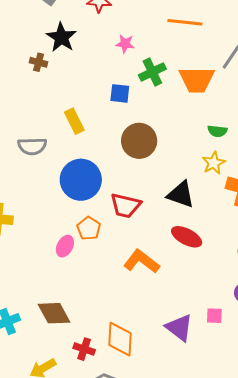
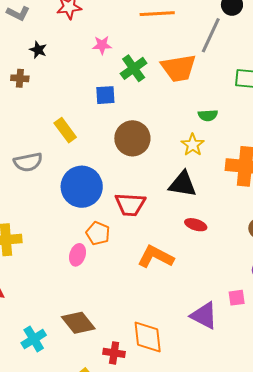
black star: (61, 37) -> (38, 50), size x0.6
yellow star: (214, 163) -> (193, 145), moved
red ellipse: (187, 237) -> (196, 225), size x0.7

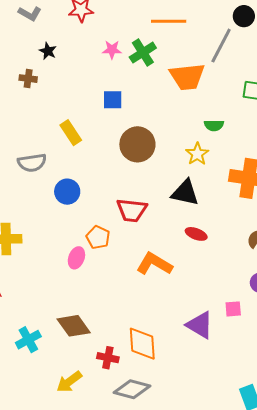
green cross: (134, 68) -> (143, 53), moved
blue circle: (82, 187) -> (67, 192), moved, size x0.6

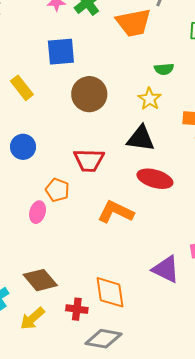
blue square: (113, 100) -> (61, 52), size x1.4
red ellipse: (196, 234) -> (155, 179), size x1.6
yellow arrow: (69, 382) -> (32, 319), moved

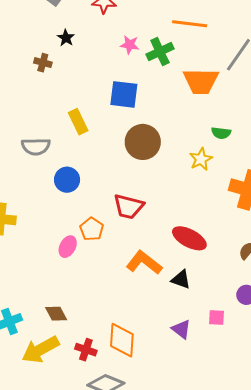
black triangle: (141, 138) -> (181, 280), moved, size x0.7
purple triangle: (166, 269) -> (181, 329), size x0.7
brown diamond: (40, 280) -> (56, 314), size x0.7
yellow arrow: (32, 319) -> (40, 350), size x1.4

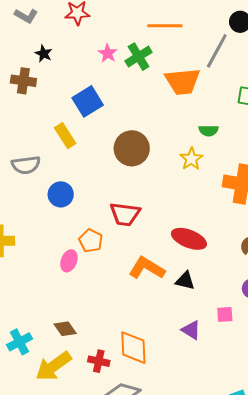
pink star: (130, 45) -> (108, 53), turned 30
brown cross: (43, 63) -> (23, 81), size x1.4
blue square: (124, 94) -> (88, 101), moved, turned -32

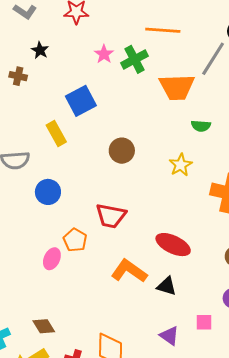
brown cross: (23, 81) -> (18, 76), size x0.7
green semicircle: (209, 131) -> (201, 126), moved
brown circle: (132, 148) -> (122, 151), size x0.7

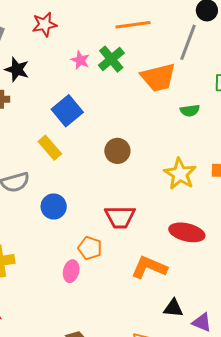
black star: (40, 50) -> (17, 69), size x1.4
yellow star: (181, 165) -> (180, 174), moved, size x1.4
black triangle: (167, 286) -> (173, 308), moved

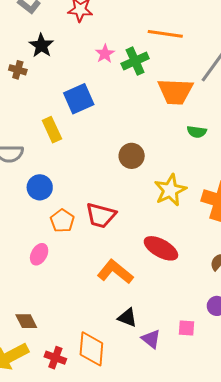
brown circle: (117, 151) -> (132, 156), moved
orange pentagon: (90, 248) -> (62, 221), moved

